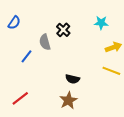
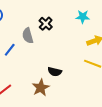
brown star: (68, 100) -> (41, 88), moved

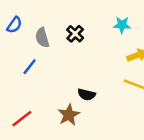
gray semicircle: (28, 36) -> (42, 38), moved

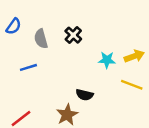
cyan star: (122, 25) -> (107, 60), moved
blue line: (30, 67) -> (28, 67), turned 35

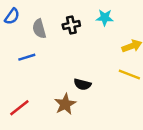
black cross: (73, 35) -> (71, 25), turned 35
cyan star: (107, 60) -> (105, 18), moved

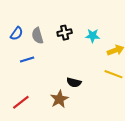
blue semicircle: (12, 16) -> (17, 34), moved
cyan star: (105, 18) -> (93, 36), moved

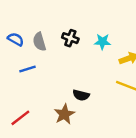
black cross: (65, 33) -> (70, 38), turned 32
blue semicircle: (17, 34) -> (16, 39), turned -96

